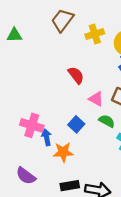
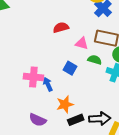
red semicircle: (76, 75) -> (61, 27), turned -56
orange star: (63, 152) -> (65, 104), moved

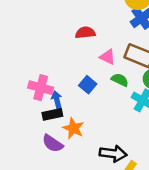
orange star: (65, 104) -> (73, 128), turned 30
purple semicircle: (38, 120) -> (53, 143), moved
black rectangle: (76, 120) -> (52, 114), moved

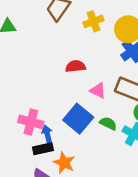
green semicircle: (120, 80) -> (108, 123), moved
blue square: (88, 85) -> (78, 119), size x1.6

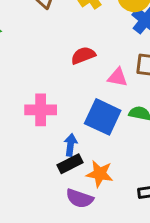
pink cross: (31, 122) -> (41, 110), moved
blue arrow: (47, 134) -> (71, 145), turned 36

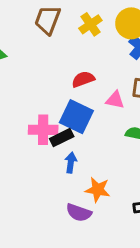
blue square: (103, 117) -> (76, 117), moved
black rectangle: (70, 164) -> (62, 138), moved

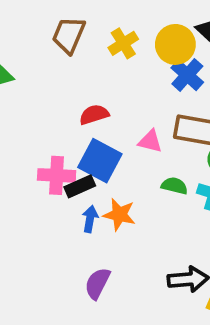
red semicircle: (83, 79) -> (94, 115), moved
orange star: (98, 190) -> (119, 215), moved
purple semicircle: (79, 213) -> (97, 283), turned 95

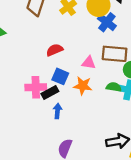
blue square: (100, 161) -> (60, 76), size x0.7
green semicircle: (174, 186) -> (114, 87), moved
orange star: (119, 215) -> (83, 86), moved

